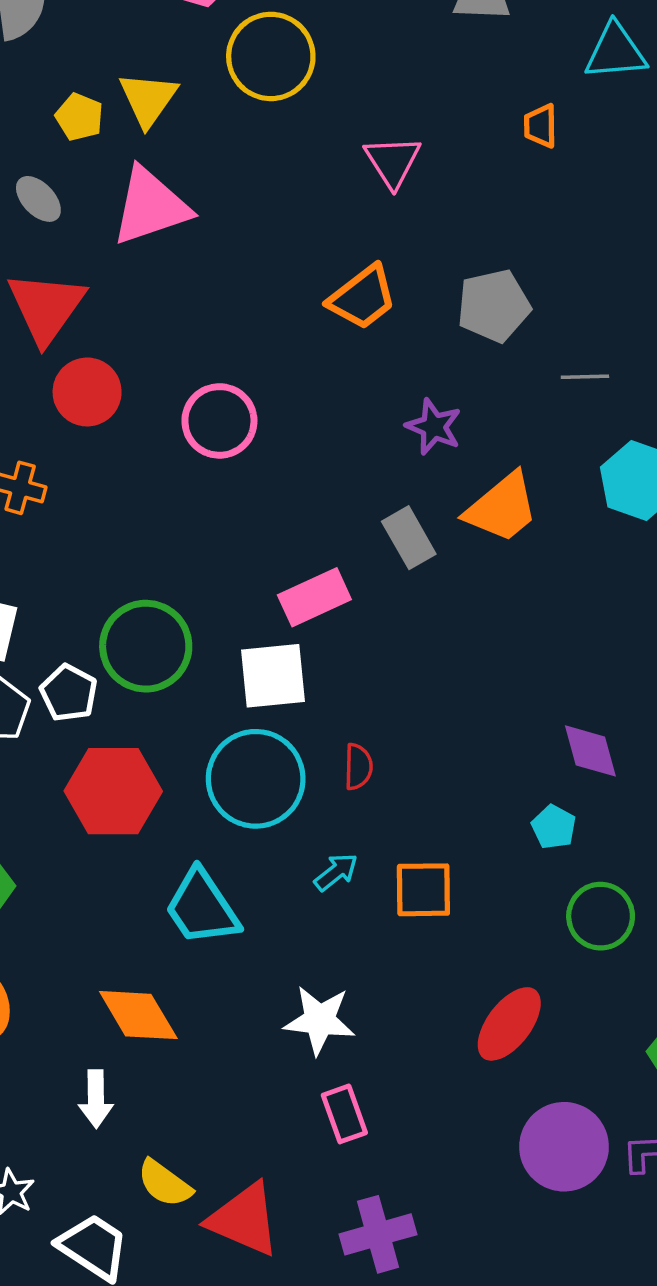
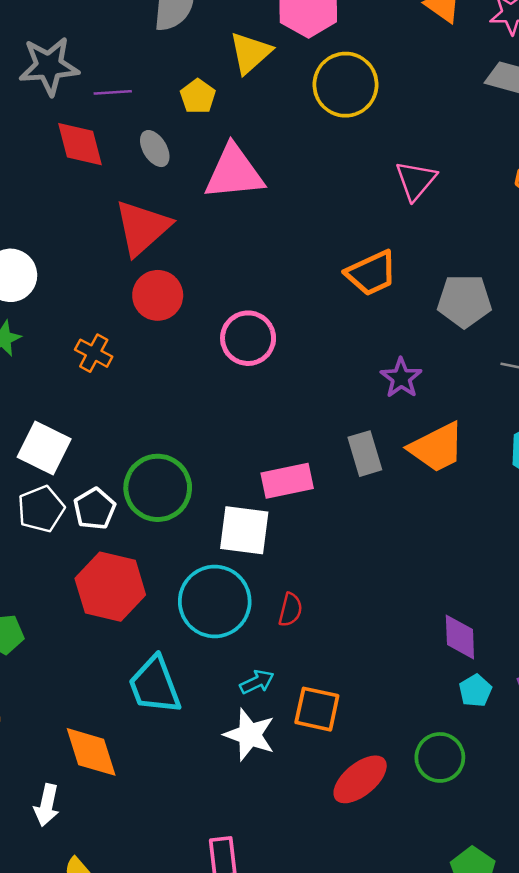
yellow triangle: (148, 99) -> (250, 53), moved
cyan pentagon: (554, 827) -> (475, 691), moved
white star: (320, 1020) -> (250, 735), moved
red ellipse: (509, 1024) -> (360, 779), moved

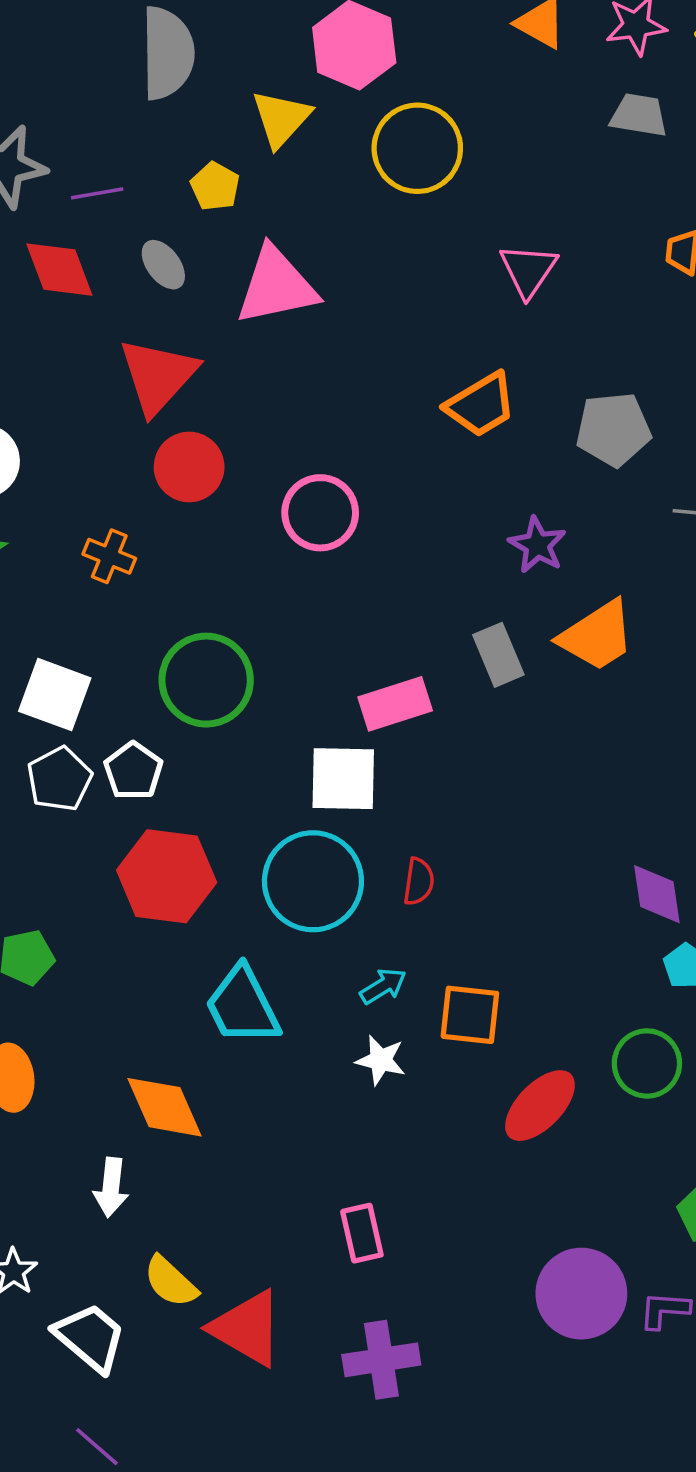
green circle: (158, 488) -> (206, 680), moved
white star: (250, 735) -> (381, 1060), size x0.7

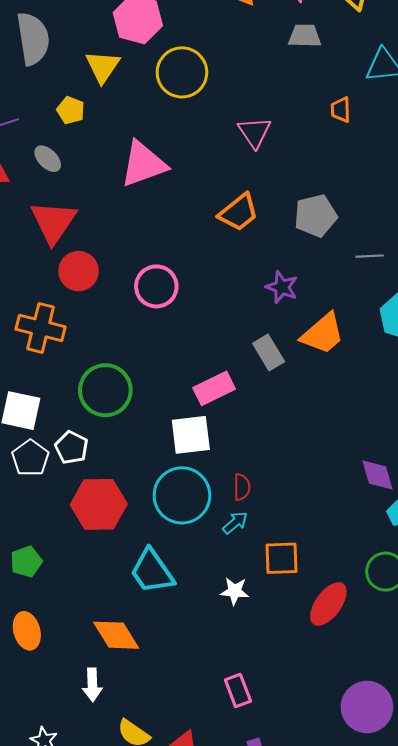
pink triangle: (276, 286) -> (143, 164), moved
orange cross: (109, 556) -> (41, 328), size x1.6
cyan arrow: (383, 986) -> (235, 523), moved

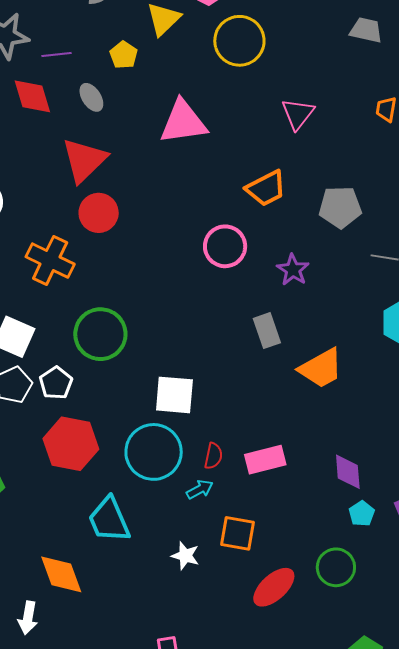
pink circle: (156, 286) -> (225, 246), moved
orange trapezoid: (323, 334) -> (321, 368), moved
pink rectangle: (214, 388) -> (265, 460), moved

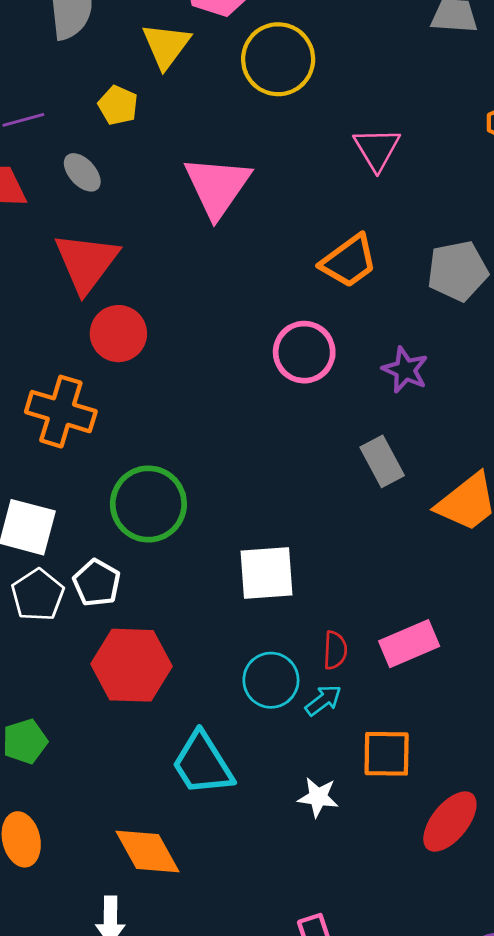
pink triangle: (183, 122) -> (217, 186), turned -38
cyan circle: (154, 452) -> (271, 680), moved, size x0.7

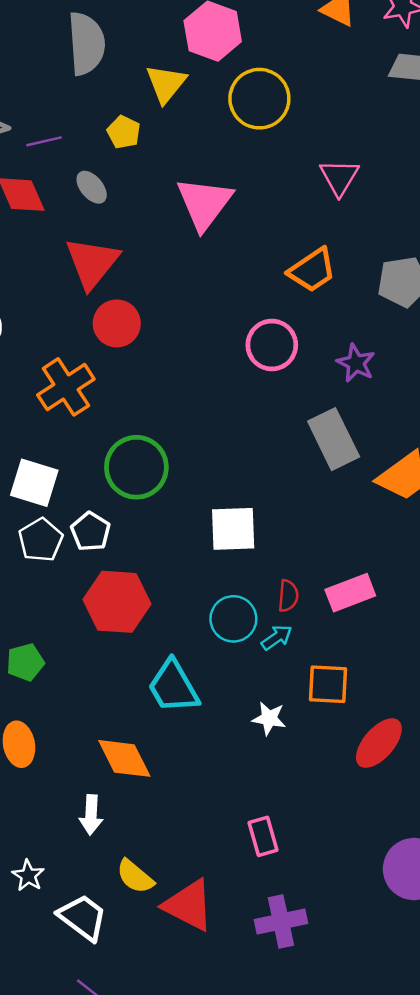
orange cross: (61, 412) -> (66, 387), turned 38
gray rectangle: (382, 461) -> (334, 439), size x1.4

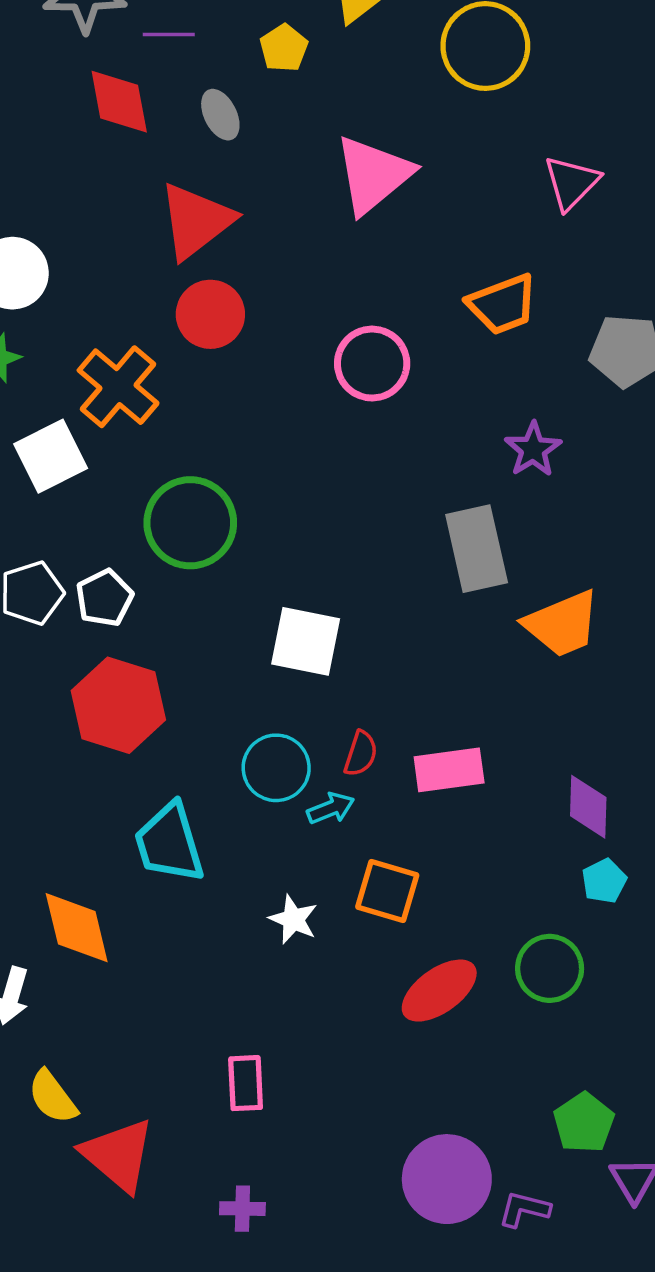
pink circle: (272, 345) -> (372, 364), moved
orange cross: (66, 387) -> (118, 387), turned -30
white square: (34, 483) -> (51, 456), moved, turned 33
purple cross: (281, 921) -> (242, 1209), size x0.6

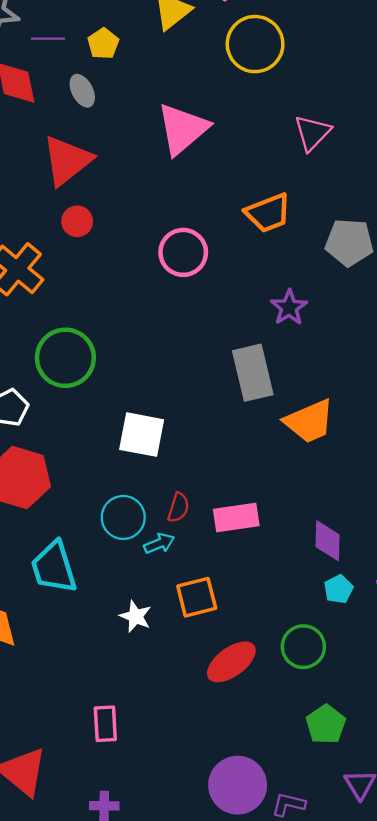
yellow pentagon: (284, 48) -> (103, 44), moved
red circle: (210, 314) -> (77, 221), size x0.7
orange square: (387, 891) -> (197, 597), turned -30
green pentagon: (584, 1123) -> (326, 724), moved

